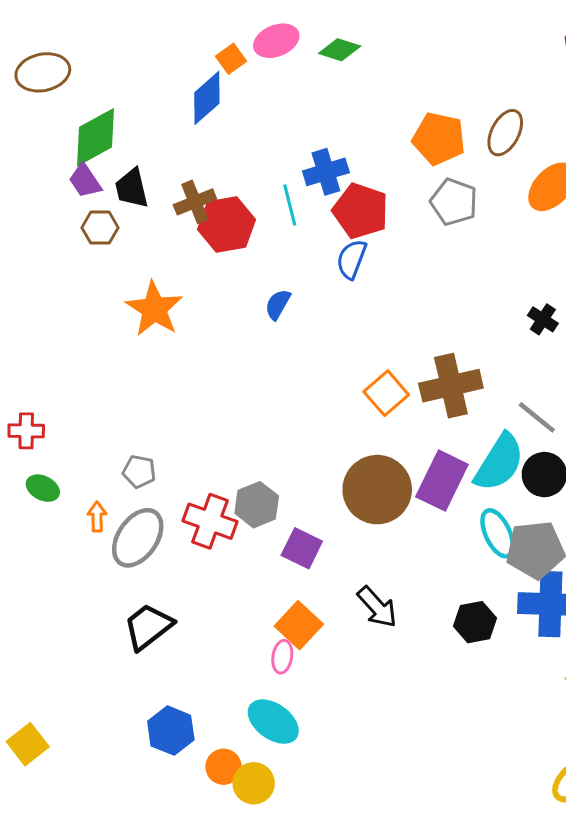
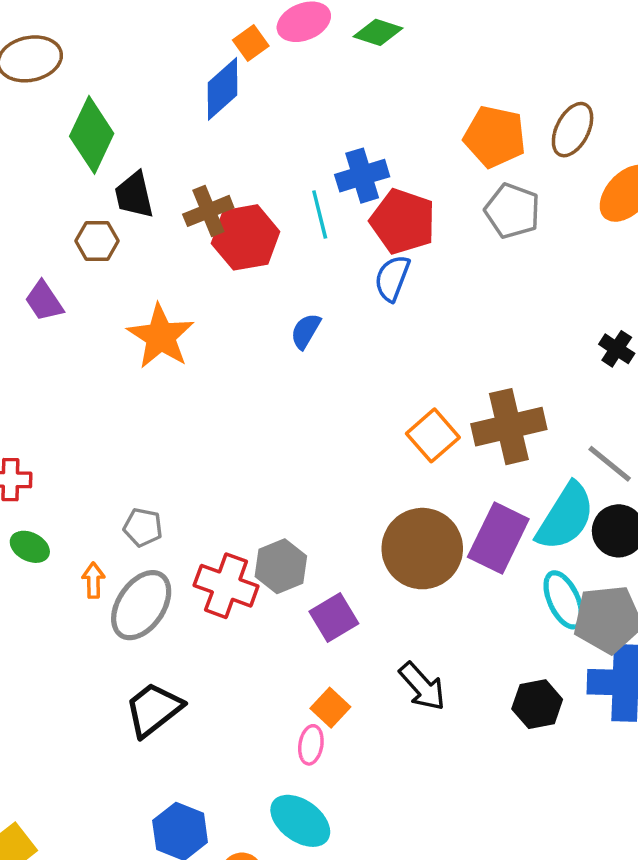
green diamond: (96, 137) -> (92, 135), turned -36
purple trapezoid: (85, 181) -> (44, 301), moved
purple square: (302, 548) -> (334, 618), turned 33
orange square: (299, 625) -> (330, 708), size x0.7

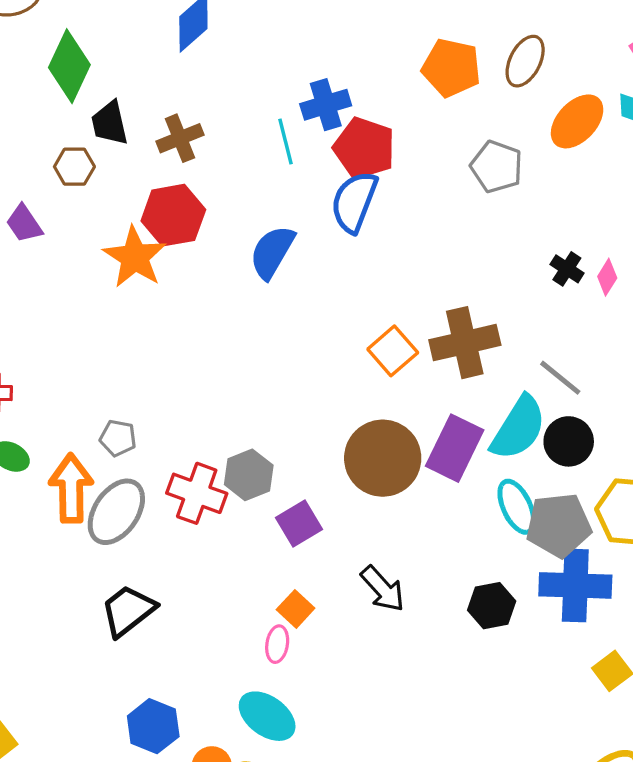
gray pentagon: (512, 211) -> (497, 167), moved
red hexagon: (245, 237) -> (173, 215), moved
blue semicircle: (392, 278) -> (354, 202), size x1.4
blue semicircle: (306, 331) -> (272, 252), size x1.6
orange arrow: (93, 580) -> (71, 488), size x2.0

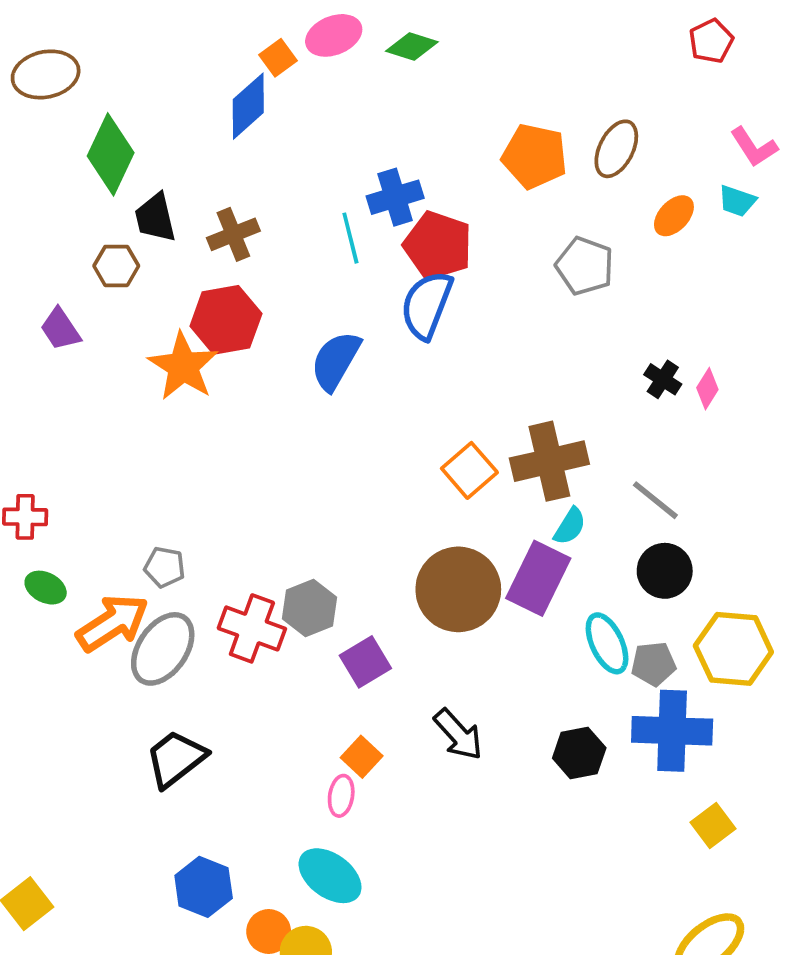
orange ellipse: (577, 121) -> (674, 216), size x0.7
cyan semicircle: (518, 428) -> (570, 526), moved, size x0.5
orange arrow: (71, 488) -> (112, 623), turned 58
gray pentagon: (559, 525) -> (653, 664), size x0.6

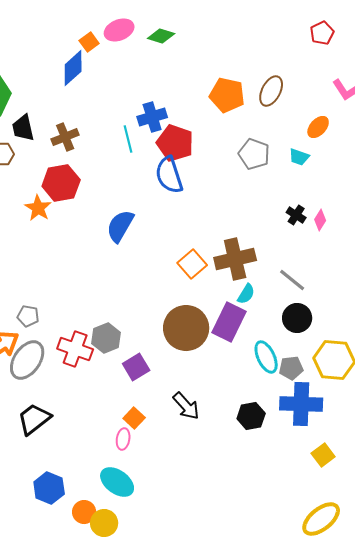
cyan trapezoid: (737, 201) -> (299, 157), moved
orange ellipse: (674, 216) -> (318, 127), moved
blue semicircle: (427, 305) -> (169, 175), turned -39
blue semicircle: (336, 361) -> (120, 226), moved
orange star: (183, 366) -> (38, 208), size x0.7

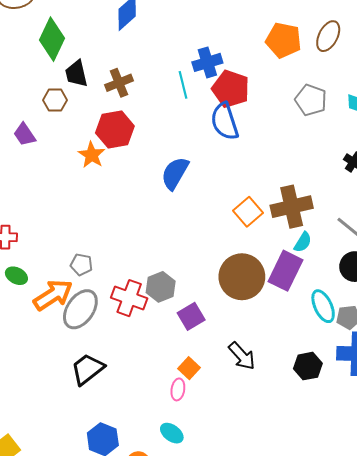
cyan ellipse: (117, 482) -> (172, 433), size x0.7

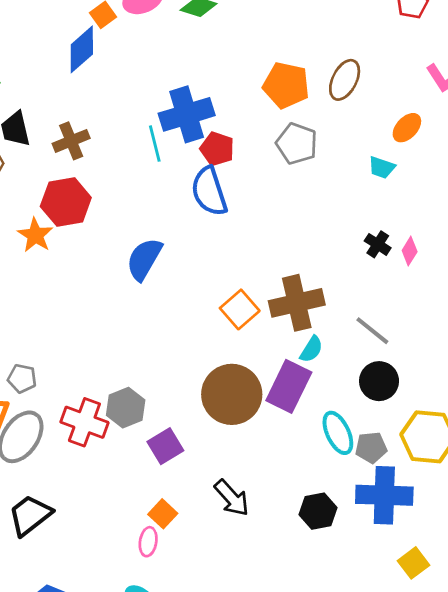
blue cross: (207, 62) -> (187, 114), size x1.4
red pentagon: (231, 89) -> (217, 149), size x0.7
gray pentagon: (311, 100) -> (297, 144), moved

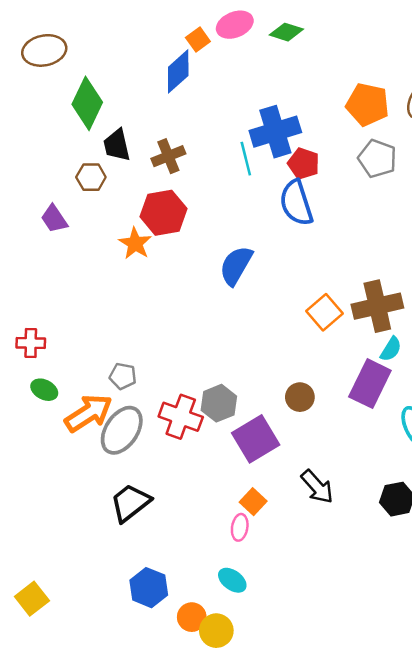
brown circle: (232, 394) -> (300, 397), moved, size x0.5
purple square: (165, 446) -> (256, 439), size x1.4

